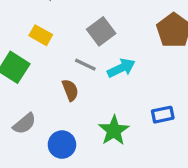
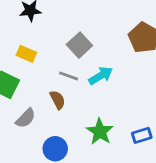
blue rectangle: (163, 115) -> (142, 135), moved
gray semicircle: (24, 124) -> (26, 118), moved

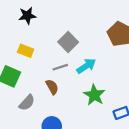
gray line: (69, 76) -> (60, 67), turned -35
green star: (100, 132) -> (94, 95), moved

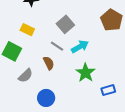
gray line: (60, 67) -> (57, 46), turned 48

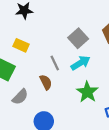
gray square: (65, 24) -> (78, 38), moved
gray line: (57, 46) -> (55, 63), turned 32

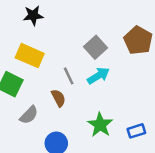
yellow rectangle: (21, 45) -> (30, 56), size x1.5
green star: (87, 92) -> (100, 125), moved

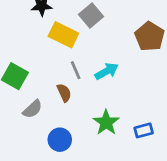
gray square: (96, 47) -> (91, 16), moved
yellow rectangle: (30, 56) -> (63, 35), moved

